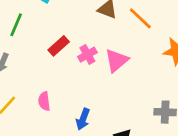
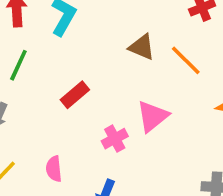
pink cross: (87, 55) -> (115, 139), moved

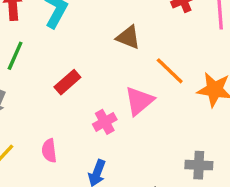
orange line: (186, 60) -> (170, 71), moved

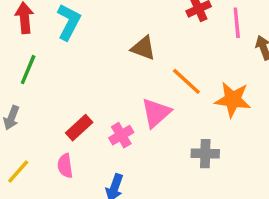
red rectangle: (67, 82) -> (79, 128), moved
gray cross: (199, 165) -> (205, 154), moved

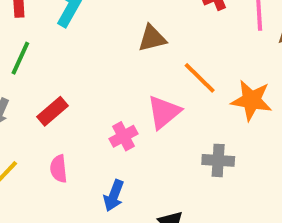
brown triangle: (143, 48) -> (152, 38), turned -36
red rectangle: (79, 128) -> (52, 111), moved

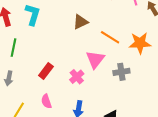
red rectangle: (52, 111) -> (46, 71), moved
gray cross: (218, 160) -> (121, 72), moved

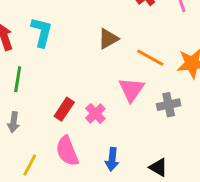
pink cross: (77, 77) -> (95, 114), moved
pink semicircle: (46, 101) -> (67, 151), size x1.5

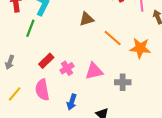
green line: (18, 79) -> (30, 28), moved
pink triangle: (131, 89) -> (94, 71), moved, turned 30
gray cross: (169, 105) -> (123, 82), moved

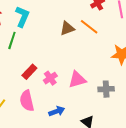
orange line: (113, 38) -> (89, 27), moved
blue arrow: (72, 102) -> (57, 111), turned -126

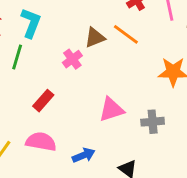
pink cross: (50, 78) -> (72, 59), moved
pink semicircle: (27, 101) -> (41, 142), turned 115

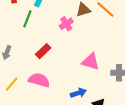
pink triangle: (111, 110) -> (91, 62), turned 30
blue arrow: (84, 155) -> (78, 93), moved

